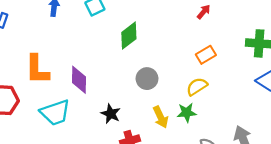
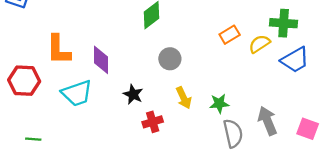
yellow semicircle: (197, 87) -> (259, 44), moved
green star: (187, 113) -> (219, 104), moved

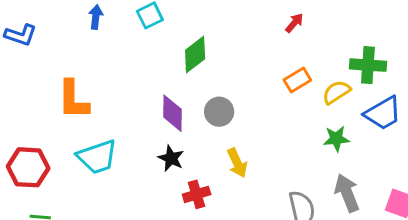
purple diamond: (101, 60) -> (172, 113), moved
red hexagon: (24, 81) -> (28, 167), moved
green star: (219, 104) -> (336, 139), moved

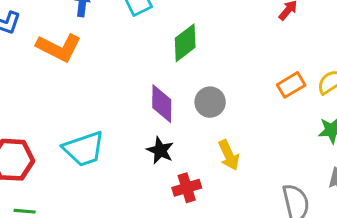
orange rectangle: (297, 80) -> (291, 85), moved
orange L-shape: (73, 100) -> (59, 48), moved, turned -63

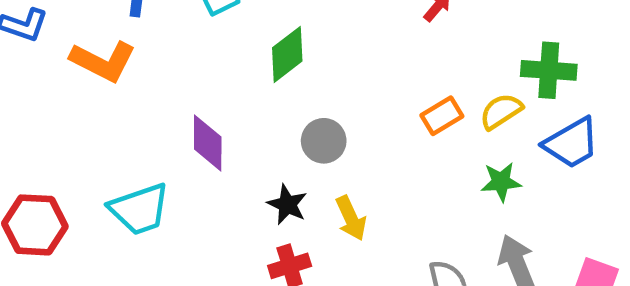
purple diamond: (162, 104) -> (208, 143), moved
black star: (160, 150) -> (287, 204), moved

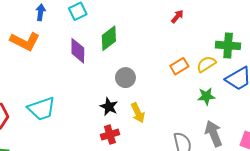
purple diamond: (208, 143) -> (78, 51), moved

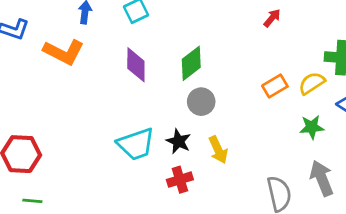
green diamond: (109, 38) -> (191, 63), moved
cyan trapezoid: (42, 109) -> (136, 144), moved

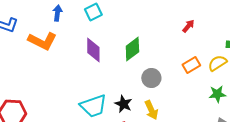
red arrow: (272, 18) -> (188, 26), moved
gray circle: (201, 102) -> (151, 78), moved

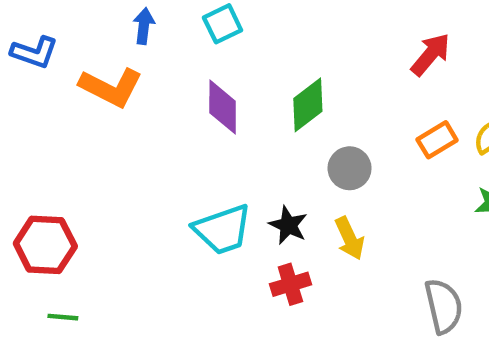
red arrow: (188, 26) -> (430, 54), size x1.5

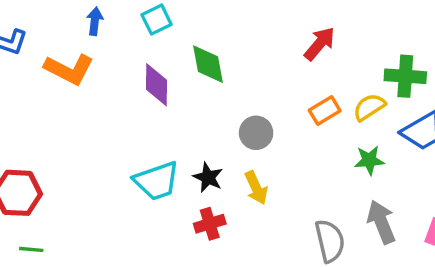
green diamond: (308, 105) -> (208, 64), moved, turned -63

